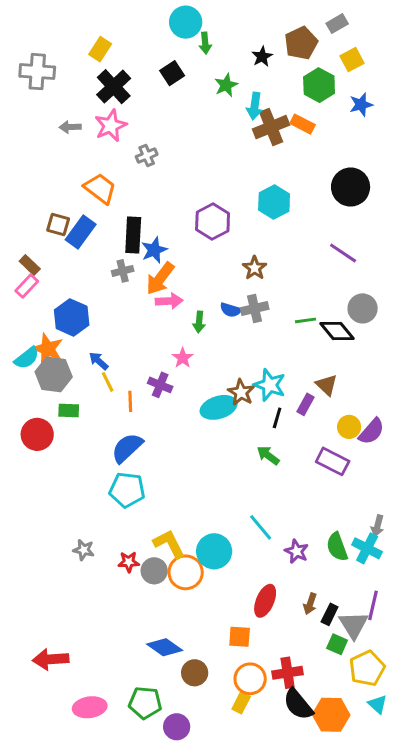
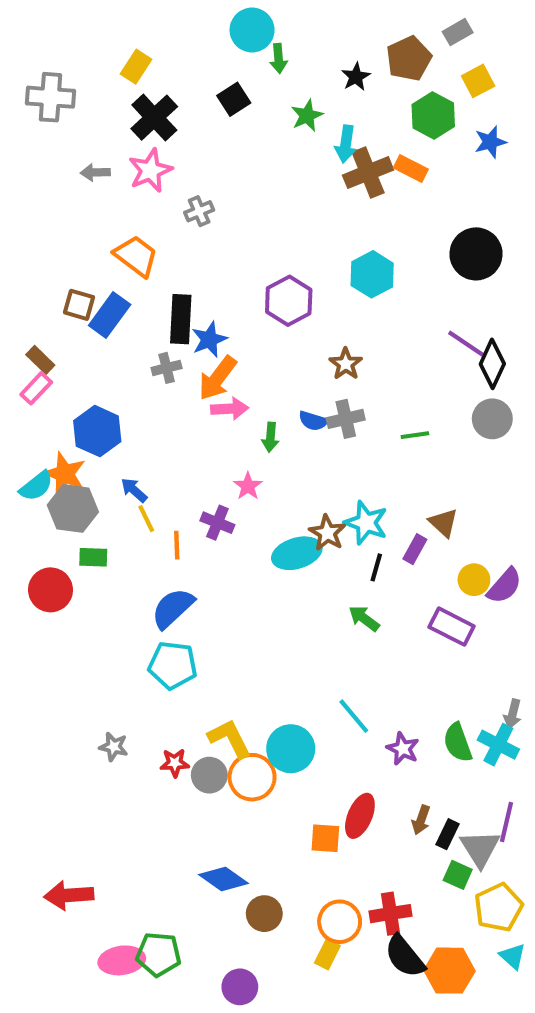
black diamond: (337, 331) -> (492, 364), moved, turned 64
orange square: (240, 637) -> (325, 838), moved
green pentagon: (145, 703) -> (158, 954), moved

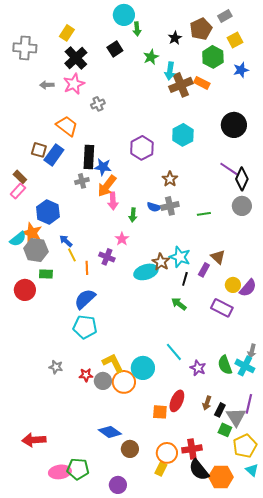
blue star: (209, 339) -> (103, 167), turned 30
pink arrow: (230, 409) -> (113, 201), turned 90

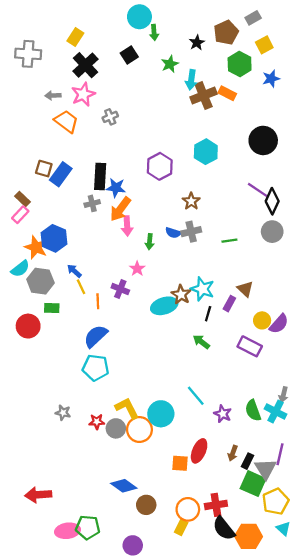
orange trapezoid: (67, 126) -> (66, 121), moved
orange star: (32, 233) -> (36, 247), moved
green square: (225, 430) -> (253, 484), size x1.6

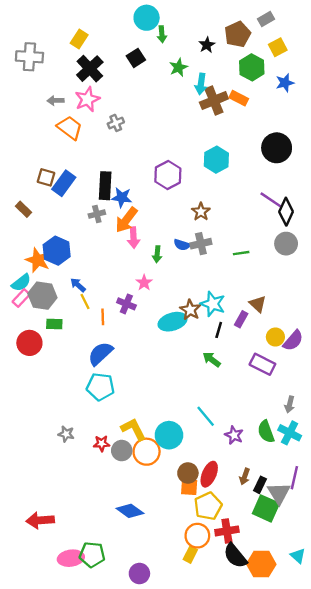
pink rectangle: (20, 215) -> (21, 298), moved
gray arrow: (283, 395) -> (290, 404), moved
yellow pentagon: (276, 502) -> (208, 506), moved
brown circle: (146, 505) -> (188, 473), moved

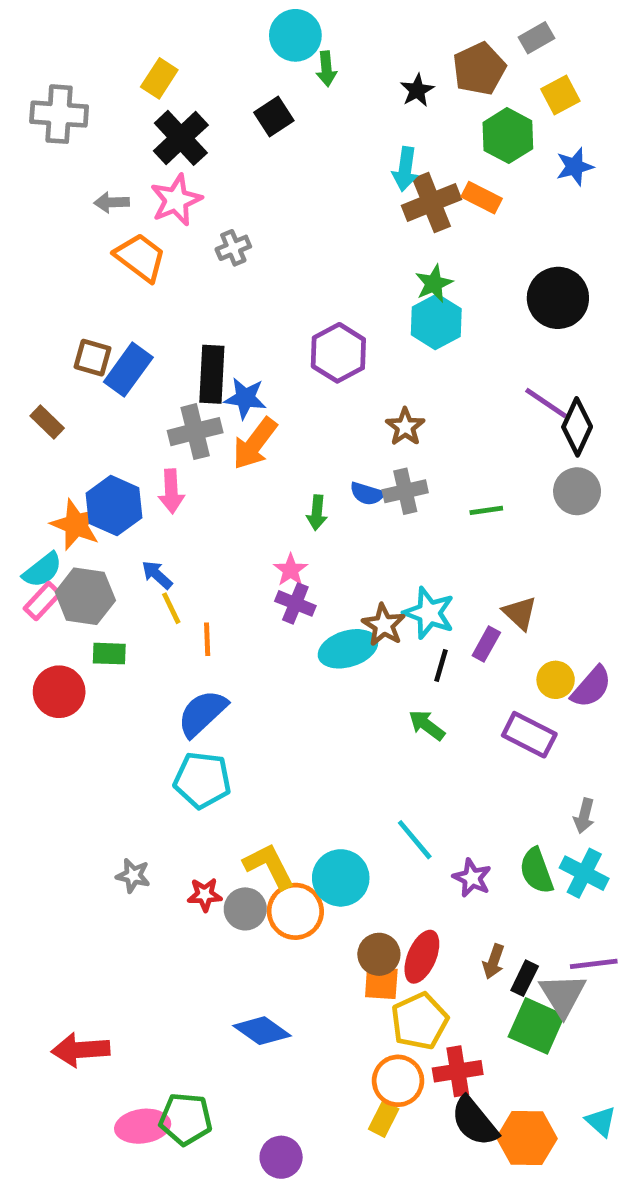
green star: (178, 67) -> (434, 284), moved
gray cross: (97, 214) -> (195, 432), size x1.5
pink arrow: (134, 238) -> (171, 491), moved
purple cross: (126, 304) -> (295, 603), moved
purple line: (294, 478) -> (594, 964), turned 70

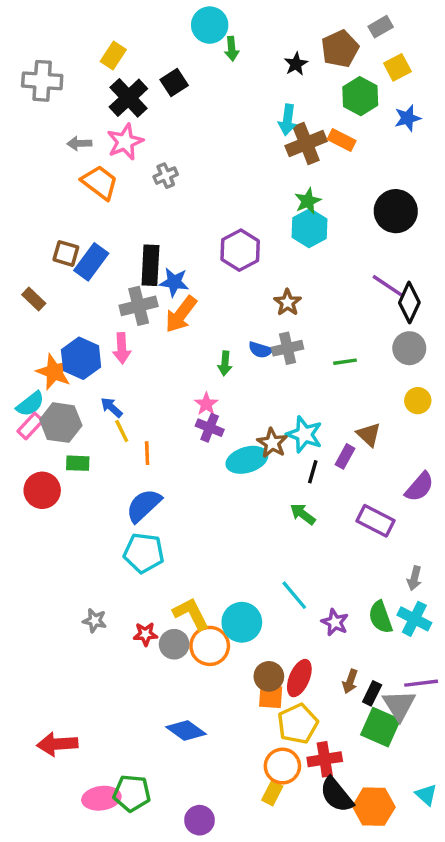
black square: (274, 117) -> (174, 83), moved
yellow circle: (556, 680) -> (418, 401), moved

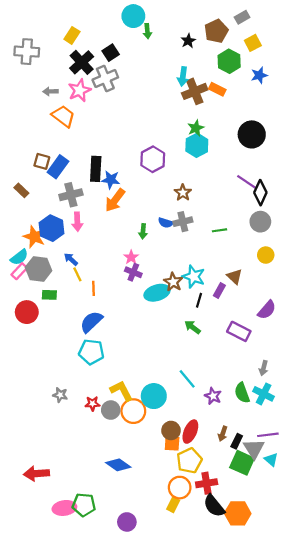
gray cross: (166, 176) -> (105, 78), moved, size x1.6
gray cross: (139, 306) -> (71, 195), moved
cyan triangle: (426, 795) -> (271, 460), moved

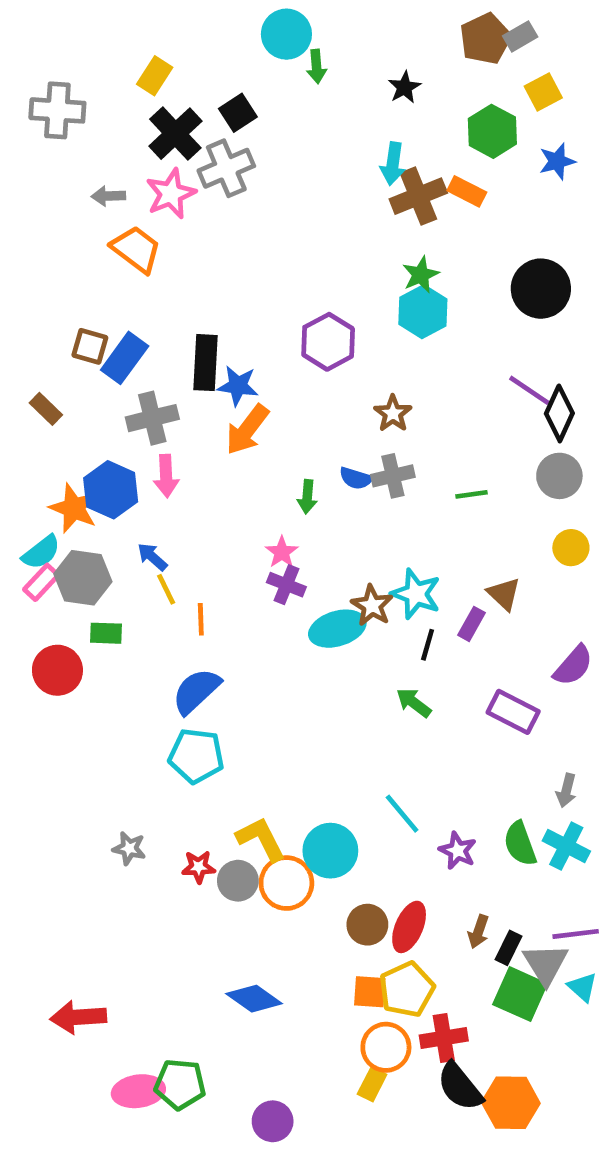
brown pentagon: (216, 31) -> (485, 39), moved
orange square: (172, 443) -> (370, 992), moved

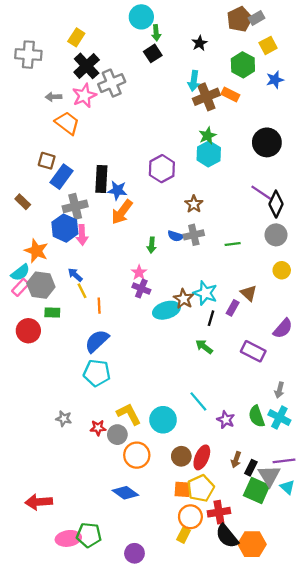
black square: (238, 113) -> (153, 53), moved
brown square: (90, 346) -> (47, 161), moved
blue hexagon: (111, 490) -> (65, 228), moved
orange circle: (286, 883) -> (137, 455), moved

